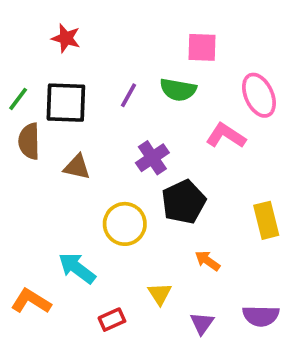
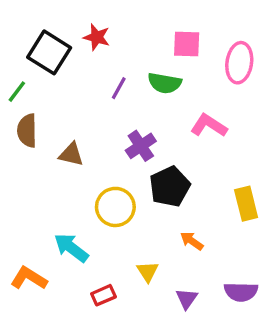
red star: (66, 38) -> (97, 37), moved
pink ellipse: (259, 95) -> (239, 63), moved, turned 33
black square: (66, 103) -> (49, 52), moved, turned 30

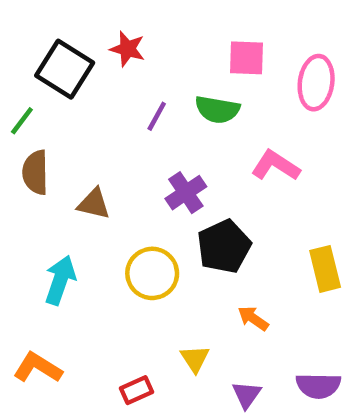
cyan arrow: (71, 248) -> (60, 280), moved, turned 72

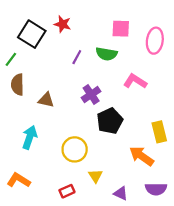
yellow circle: (152, 273) -> (75, 149), moved
orange arrow: (253, 318) -> (142, 156), moved, size x1.6
purple triangle: (246, 395) -> (121, 193), turned -40

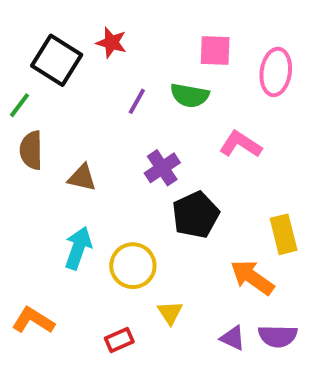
cyan arrow: (30, 137) -> (78, 248), moved
purple triangle: (121, 193) -> (233, 338), moved

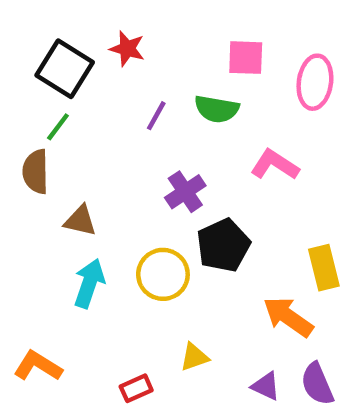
green line: (19, 105) -> (58, 127), moved
brown triangle: (82, 178) -> (80, 221), moved
yellow circle: (133, 266) -> (163, 274), moved
yellow triangle: (170, 313) -> (194, 357), turned 44
purple semicircle: (278, 336) -> (317, 384), turned 66

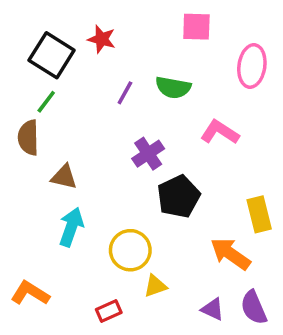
pink square: (246, 58) -> (196, 27), moved
yellow circle: (163, 274) -> (130, 250), moved

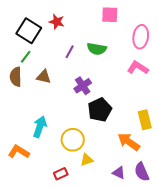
pink L-shape: (220, 132) -> (138, 68), moved
brown triangle: (64, 177) -> (44, 77), moved
orange L-shape: (30, 293) -> (19, 152), moved

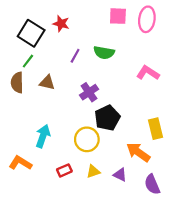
pink ellipse: (141, 37) -> (147, 19), moved
yellow circle: (73, 140) -> (87, 139), moved
purple triangle: (119, 173) -> (120, 175), moved
red rectangle: (61, 174) -> (64, 170), moved

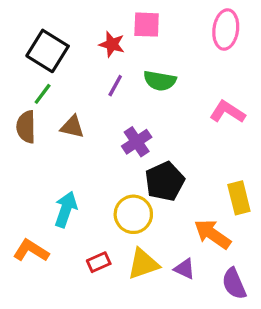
pink square: (118, 16) -> (147, 25), moved
red star: (61, 24) -> (112, 44), moved
yellow triangle: (93, 172) -> (143, 264), size x1.5

